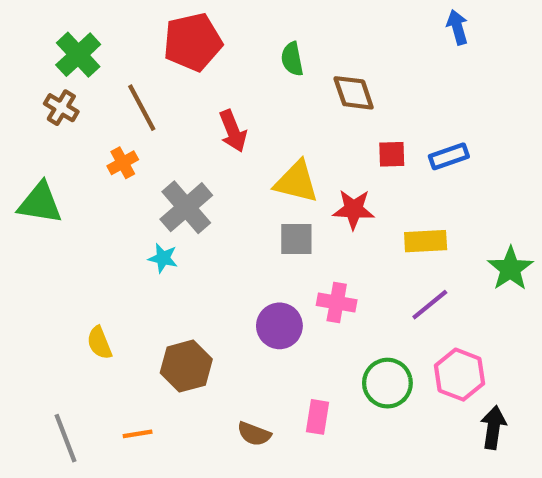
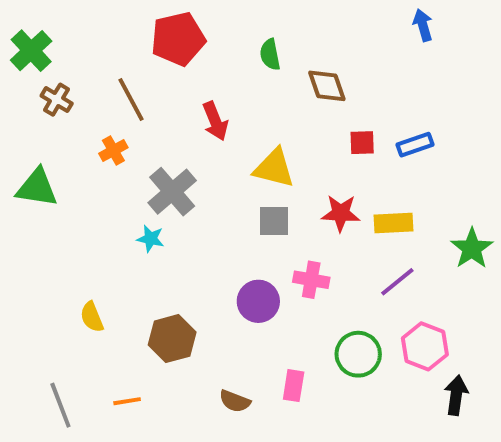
green cross: (78, 55) -> (31, 51), moved
red star: (354, 209) -> (341, 213), moved

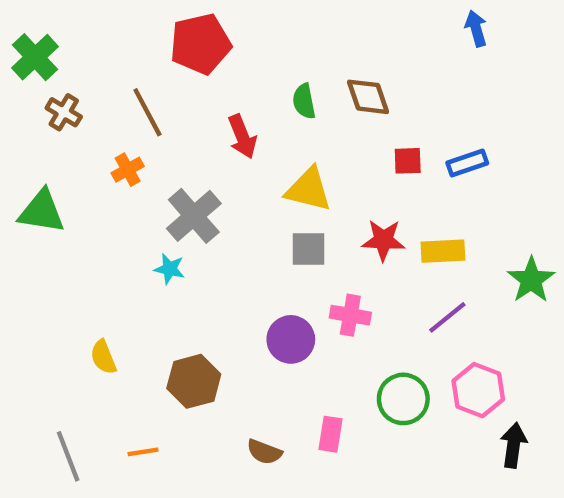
green semicircle: (270, 55) -> (304, 101), moved

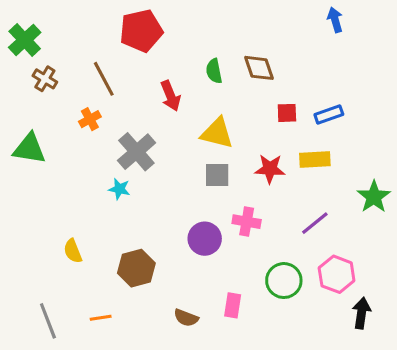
yellow rectangle: (443, 251) -> (315, 159), moved

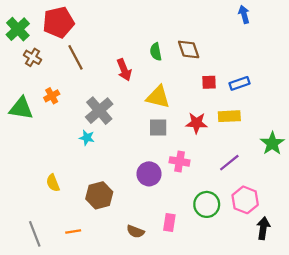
red pentagon: (141, 31) -> (59, 22), moved
orange cross: (90, 119) -> (52, 96), moved

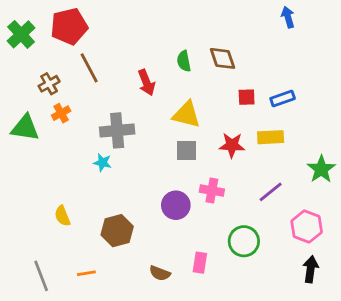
brown cross: (32, 57) -> (49, 84), moved, turned 30
gray cross: (99, 111) -> (117, 130), turned 36
pink hexagon: (245, 200) -> (307, 227), moved

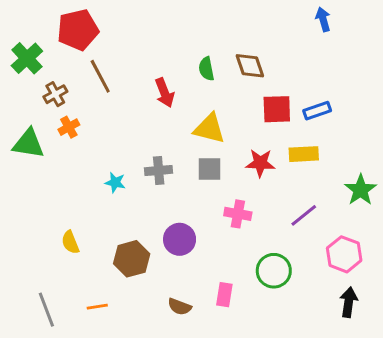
green cross: (21, 34) -> (27, 58), moved
red square: (247, 97) -> (277, 109), size x1.5
gray cross: (117, 130) -> (159, 170), moved, size x0.7
purple circle: (176, 205) -> (180, 239), moved

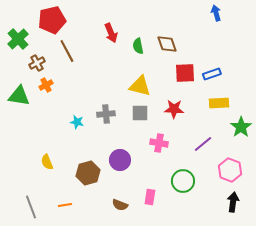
red arrow: (165, 93) -> (111, 33), moved
yellow rectangle: (304, 154) -> (219, 103), moved

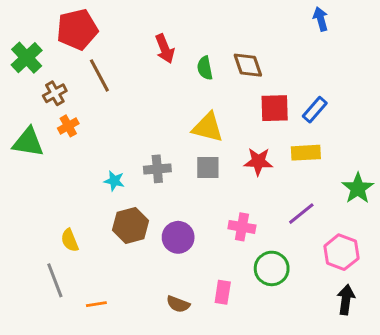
blue rectangle: (212, 74) -> (315, 110), turned -30
yellow rectangle: (219, 103) -> (306, 153), moved
pink cross: (159, 143) -> (242, 227), moved
brown hexagon: (88, 173) -> (131, 225), moved
gray line: (31, 207) -> (55, 280), moved

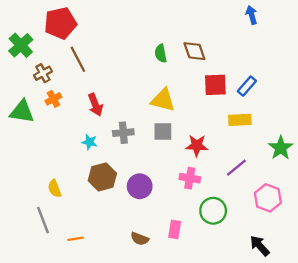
red arrow: (165, 49) -> (95, 105), moved
red star: (258, 162) -> (197, 145), moved
black arrow: (346, 300) -> (260, 246), moved, turned -50

